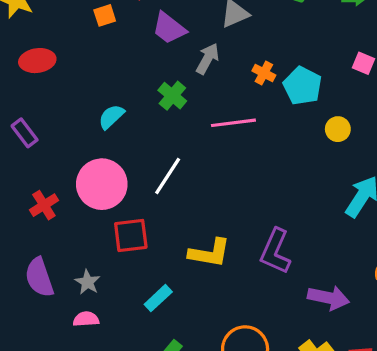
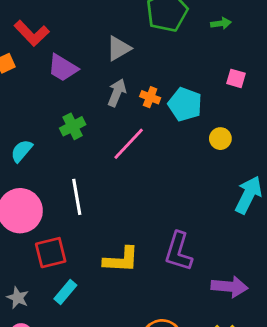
gray arrow: (208, 59) -> (117, 93), moved
green cross: (172, 96) -> (73, 126), turned 30
pink line: (233, 123) -> (129, 144), turned -33
white line: (168, 176) -> (77, 197), turned -36
cyan rectangle: (158, 298) -> (65, 292), moved

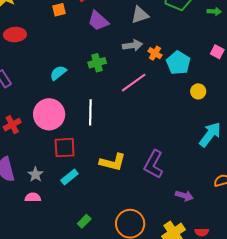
gray arrow: (117, 93) -> (132, 45), turned 48
purple arrow: (230, 287) -> (184, 196), size x0.7

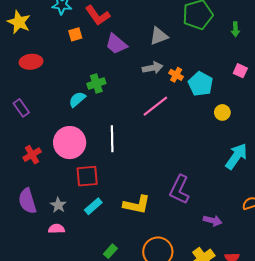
green arrow: (214, 11) -> (235, 29), turned 88
green cross: (97, 63) -> (96, 84), moved
yellow L-shape: (113, 162) -> (137, 205), moved

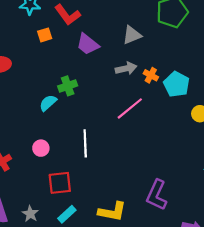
pink circle: (70, 143) -> (41, 148), size x0.5

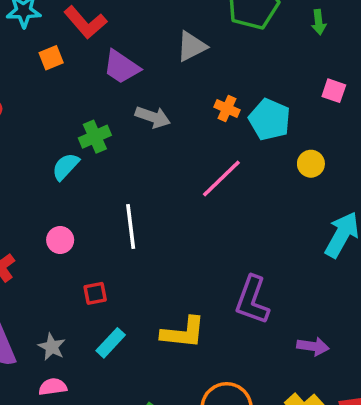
gray arrow: (126, 68) -> (153, 117), moved, turned 36
pink line: (130, 108) -> (221, 179), moved
red square: (60, 183) -> (95, 293), size x0.6

